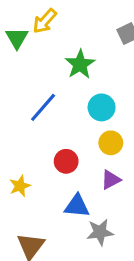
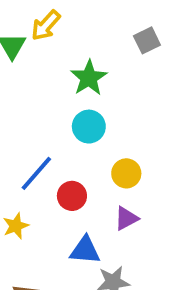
blue line: (43, 107) -> (36, 173), moved
cyan circle: (102, 107) -> (89, 127), moved

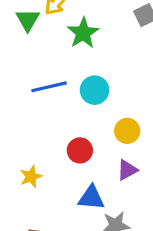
green star: (89, 78) -> (83, 33), moved
blue line: (36, 173) -> (49, 87), moved, turned 36

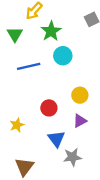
green triangle: (28, 20) -> (15, 34), moved
cyan circle: (95, 90) -> (63, 56), moved
blue triangle: (91, 198) -> (56, 139), turned 48

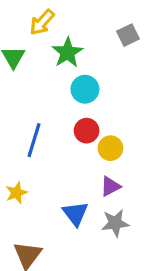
blue line: (29, 66) -> (34, 140), moved, turned -60
red circle: (49, 108) -> (87, 131), moved
gray star: (72, 157) -> (115, 223), moved

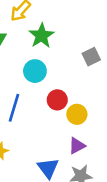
gray square: (128, 35) -> (91, 57), moved
cyan circle: (85, 89) -> (35, 71), moved

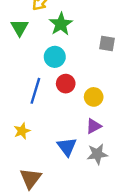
gray square: (91, 57) -> (107, 43), turned 35
red circle: (57, 100) -> (66, 84), moved

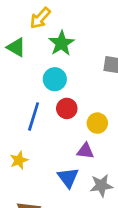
green triangle: (20, 28) -> (16, 47), turned -30
purple triangle: (94, 126) -> (85, 151), moved, turned 35

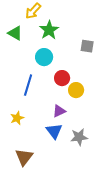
red circle: (67, 108) -> (62, 78), moved
purple triangle: (85, 151) -> (59, 111), moved, turned -32

